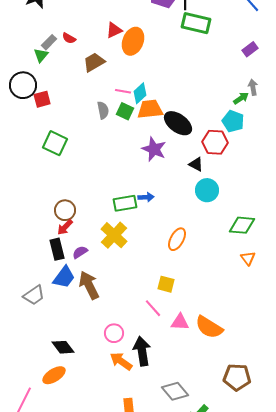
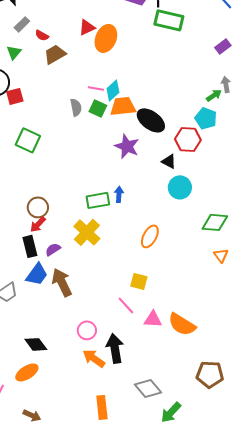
gray rectangle: (49, 42) -> (22, 24), moved
brown trapezoid: (94, 62) -> (55, 54), moved
blue arrow: (146, 197) -> (119, 194), turned -84

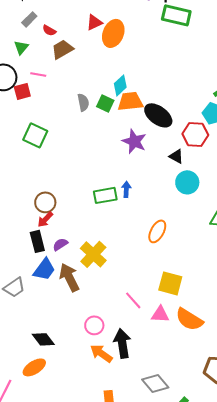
pink line: (96, 88) -> (38, 74), moved
yellow cross: (87, 232) -> (93, 254), moved
yellow square: (139, 281) -> (170, 283), moved, size x1.4

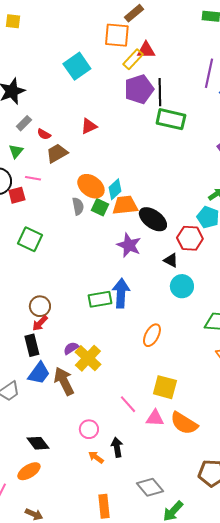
orange ellipse: (113, 33) -> (91, 186), moved, turned -76
blue arrow: (126, 189) -> (121, 293), size x1.8
purple semicircle: (60, 244) -> (71, 348), moved
black arrow: (122, 343) -> (117, 447), size x0.7
orange arrow: (101, 353) -> (96, 457), size x0.7

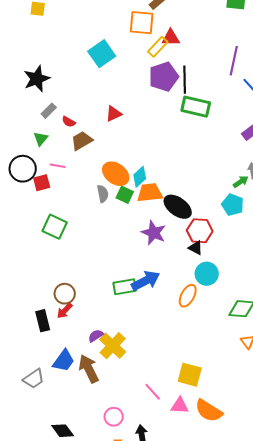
red hexagon: (190, 238) -> (200, 231), moved
blue arrow: (121, 293) -> (146, 281), turned 60
orange ellipse: (152, 335) -> (188, 296), moved
black rectangle: (32, 345) -> (43, 321), moved

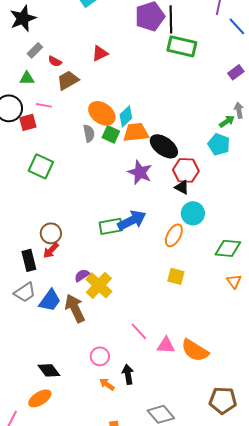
green triangle: (41, 139) -> (27, 78), turned 49
yellow square: (190, 375) -> (176, 276), moved, size x0.7
gray trapezoid: (34, 379) -> (25, 292), moved

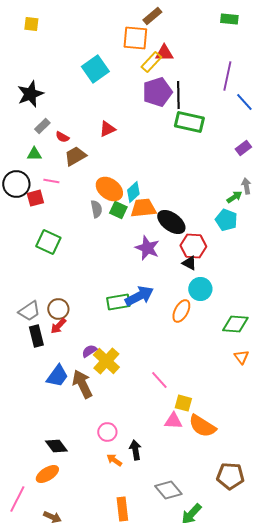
yellow square: (176, 276) -> (183, 403), moved
gray trapezoid: (25, 292) -> (29, 311), moved
pink line: (139, 331) -> (159, 380), moved

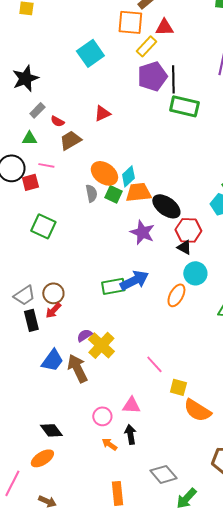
red triangle: (164, 53) -> (164, 27), moved
pink triangle: (173, 421) -> (131, 405), moved

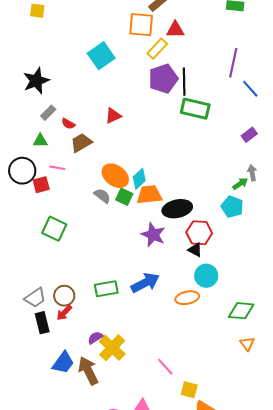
gray semicircle: (91, 193) -> (102, 196), turned -42
black ellipse: (166, 206) -> (177, 209), turned -48
green rectangle: (113, 286) -> (106, 289), moved
orange ellipse: (176, 295) -> (187, 298), turned 50

